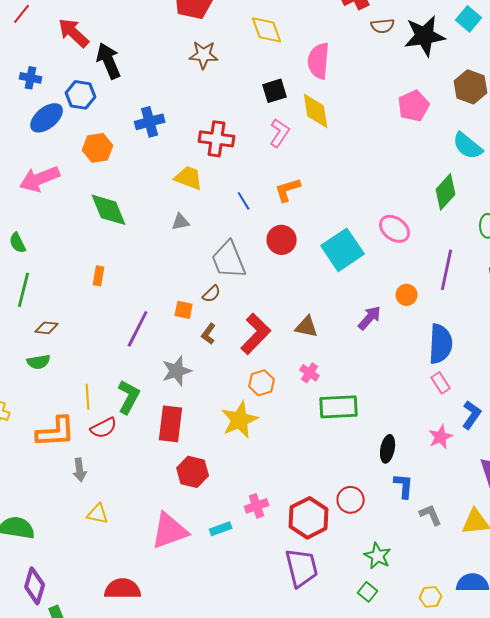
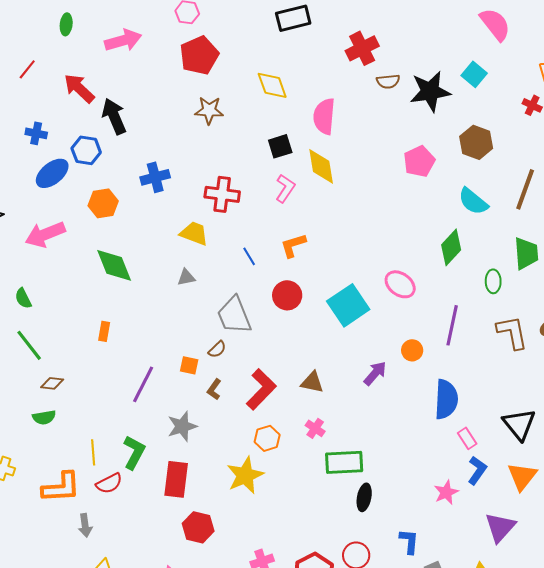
green line: (24, 290) -> (29, 345), turned -52
pink rectangle: (441, 383) -> (467, 438), moved
black ellipse: (388, 449) -> (364, 497), moved

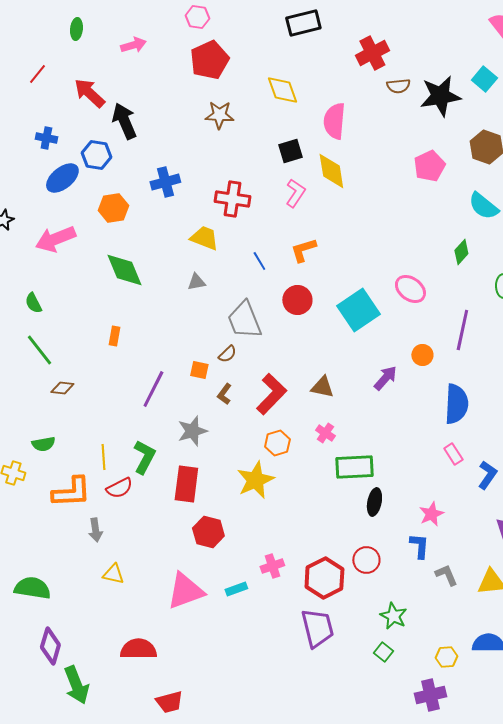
pink arrow: (123, 40) -> (133, 45), size x0.7
green diamond: (451, 247) -> (461, 252), size x0.7
green semicircle: (44, 417) -> (43, 444), moved
pink rectangle: (467, 438) -> (453, 454), moved
pink star: (446, 492) -> (431, 514), moved

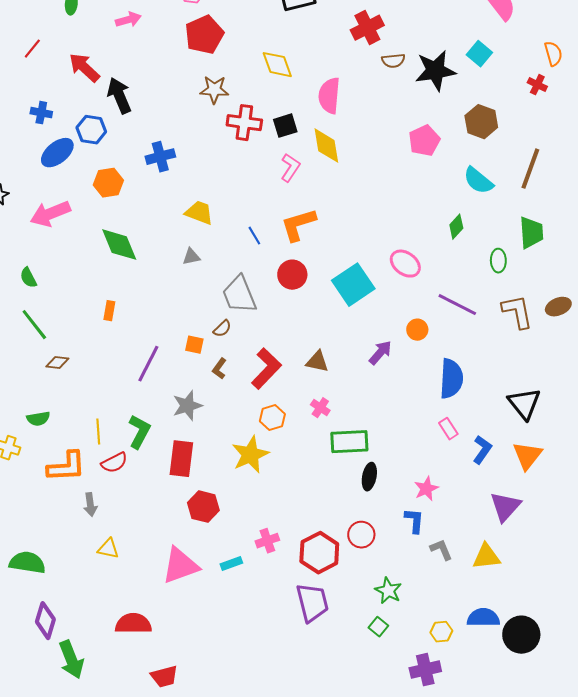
red cross: (232, 199) -> (244, 123), moved
orange L-shape: (303, 250) -> (298, 225), size x1.4
purple line: (462, 330) -> (457, 305), turned -75

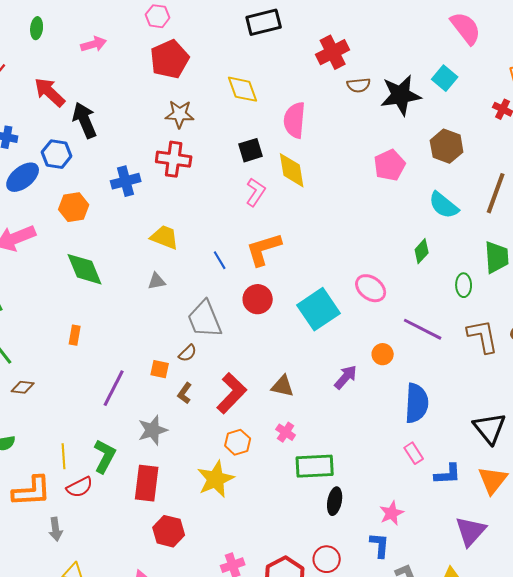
red cross: (244, 123) -> (174, 159), moved
blue L-shape: (482, 450) -> (448, 474), turned 52

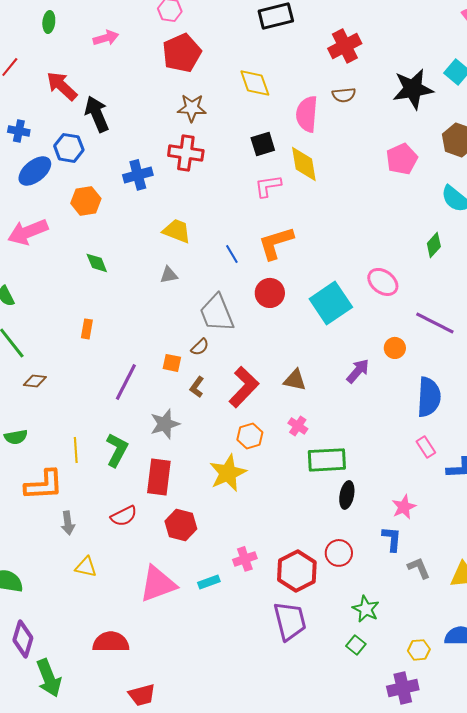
brown semicircle: (359, 85) -> (344, 95), moved
pink L-shape: (256, 192) -> (268, 186), turned -132
green diamond: (85, 269) -> (97, 263), size x0.6
red semicircle: (80, 487) -> (124, 516), moved

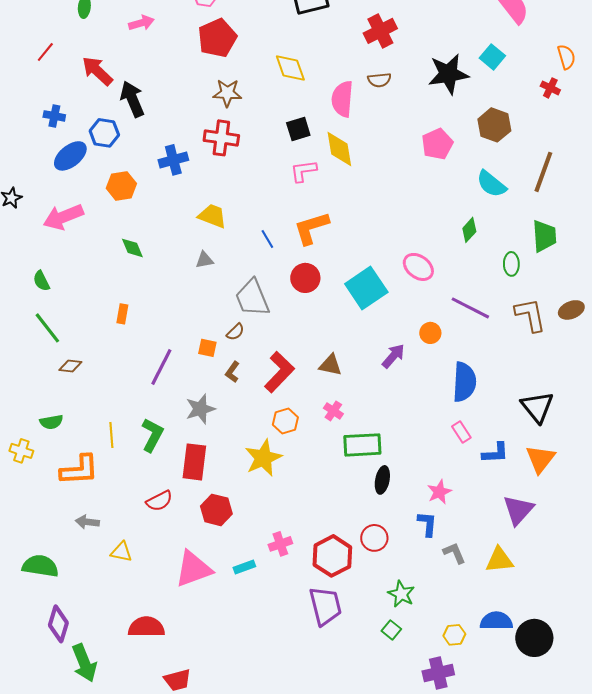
gray arrow: (68, 523) -> (87, 522), moved, turned 105

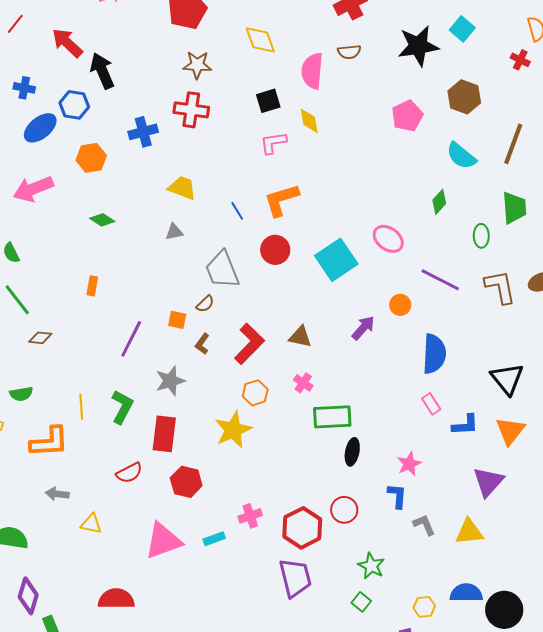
yellow diamond: (339, 149) -> (309, 121), size x0.7
green diamond: (132, 248) -> (102, 220), turned -35

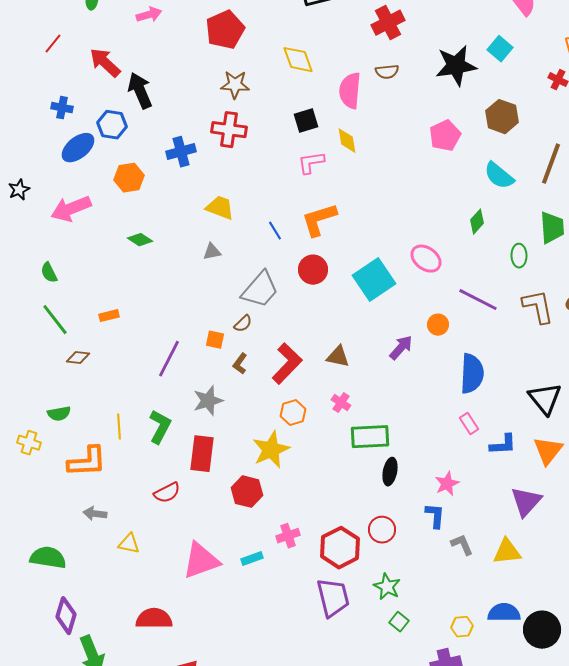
gray trapezoid: (222, 270) -> (260, 290), turned -117
orange rectangle: (92, 286) -> (109, 316), moved, turned 66
red hexagon: (186, 482) -> (247, 492), moved
green star: (371, 566) -> (387, 587), moved

